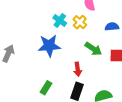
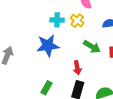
cyan cross: (60, 20) -> (57, 20), turned -32

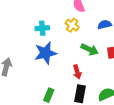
cyan cross: (57, 20) -> (42, 28), moved

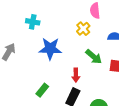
cyan cross: (42, 28) -> (33, 22), moved

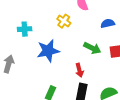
yellow cross: (83, 29) -> (64, 21), moved

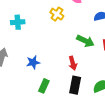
blue star: (48, 51) -> (33, 62), moved, size x0.6

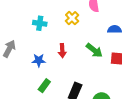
cyan cross: (18, 22) -> (40, 23), moved
red arrow: (73, 63) -> (62, 51), moved

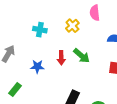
green arrow: (94, 50) -> (82, 56), moved
green rectangle: (44, 86) -> (15, 90), moved

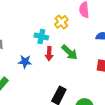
cyan cross: (40, 30) -> (41, 37), moved

